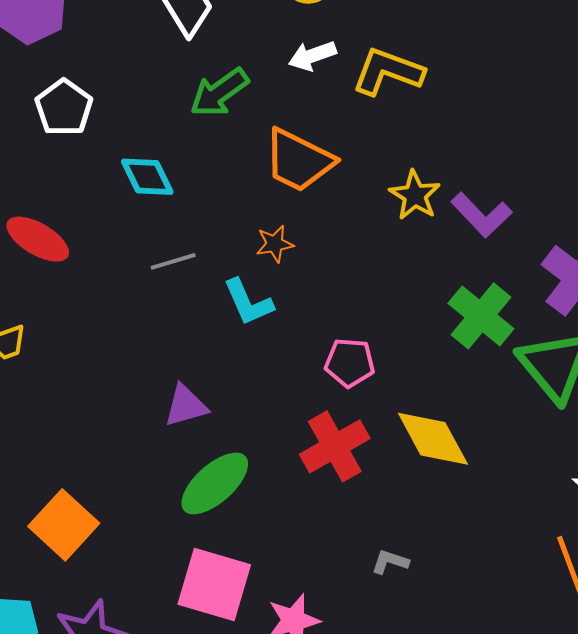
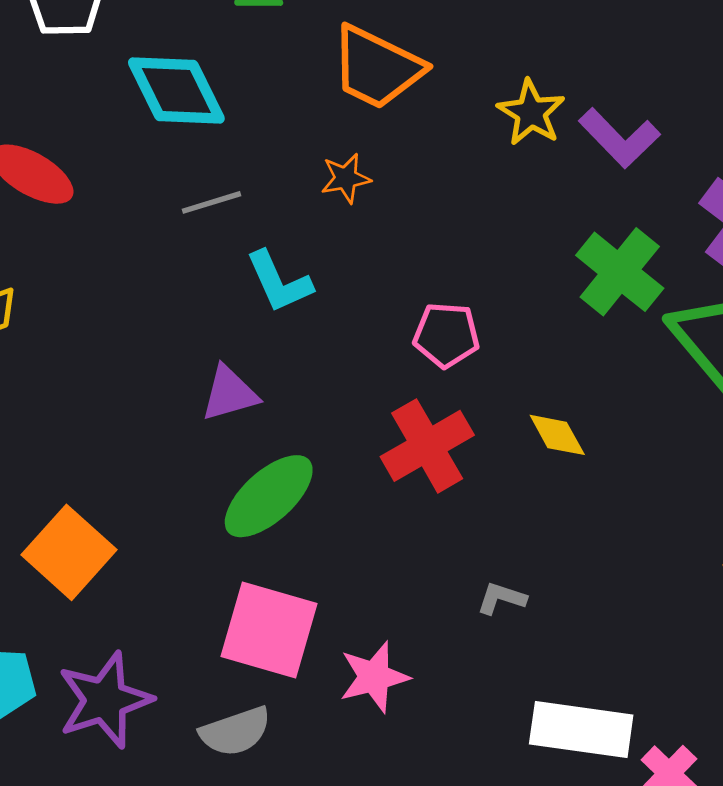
cyan diamond: (147, 177) -> (176, 90), size x1.4
cyan L-shape: (248, 302) -> (279, 282), moved
yellow diamond: (433, 439) -> (557, 435), size x0.6

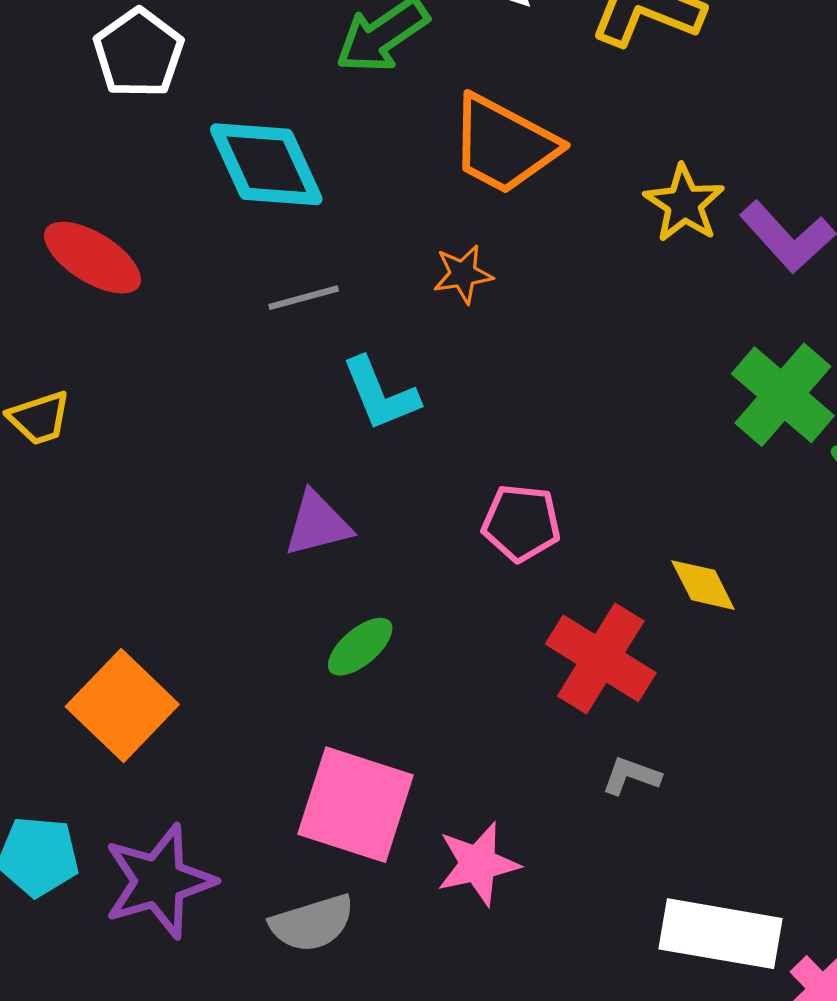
pink pentagon: (446, 335) -> (521, 523), moved
red cross: (427, 446) -> (601, 658), moved, turned -30
green ellipse: (269, 496) -> (360, 647), size x0.6

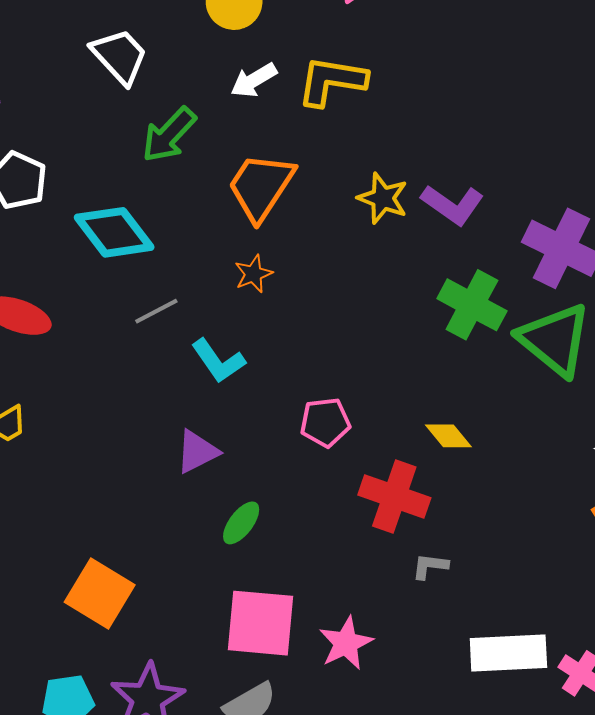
orange trapezoid: (504, 145) -> (261, 187), turned 108

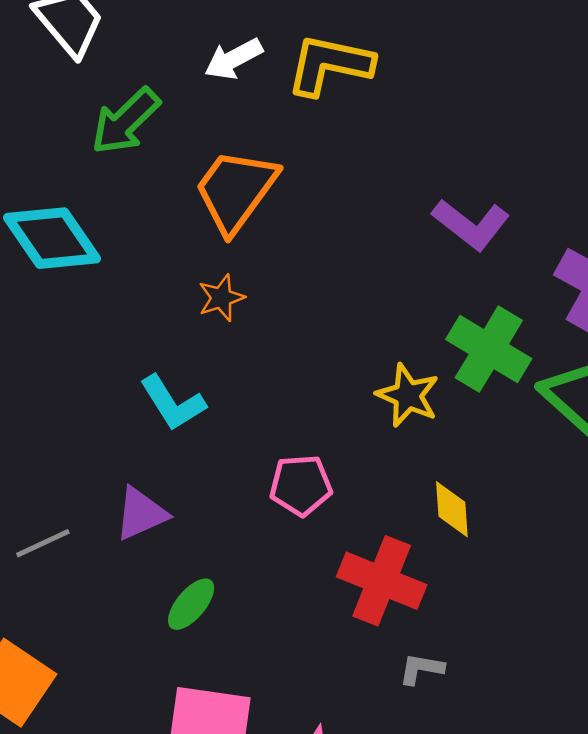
yellow star: (383, 198) -> (408, 395), moved
gray line: (156, 311) -> (43, 543), moved
yellow diamond: (448, 436) -> (452, 509), turned 33

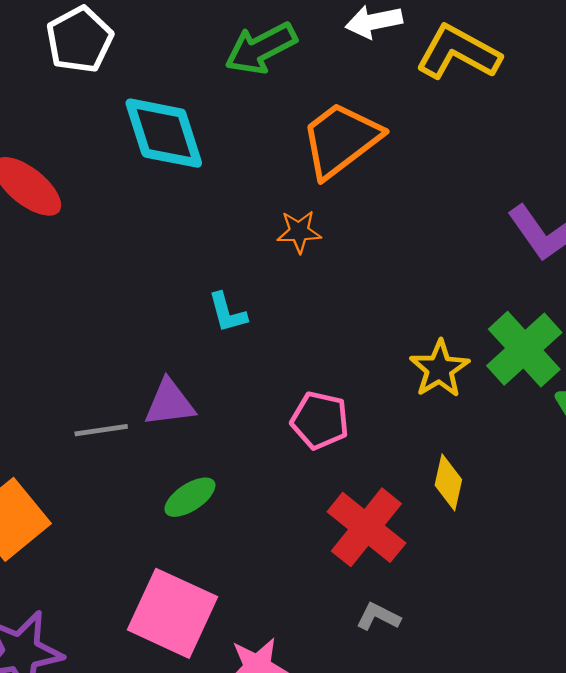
cyan L-shape: (173, 403) -> (227, 313), size x0.7
gray line: (43, 543) -> (101, 430), moved

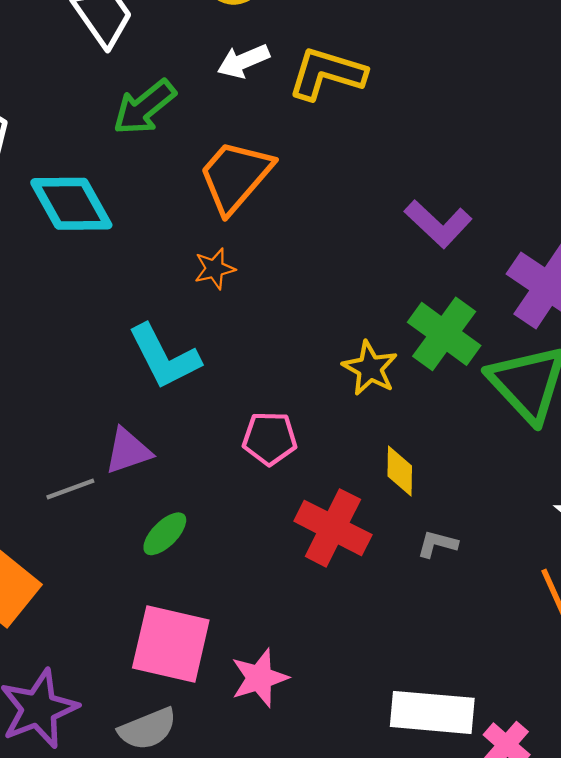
cyan L-shape: (227, 313) -> (164, 357), size x1.8
gray L-shape: (378, 617) -> (437, 544), moved

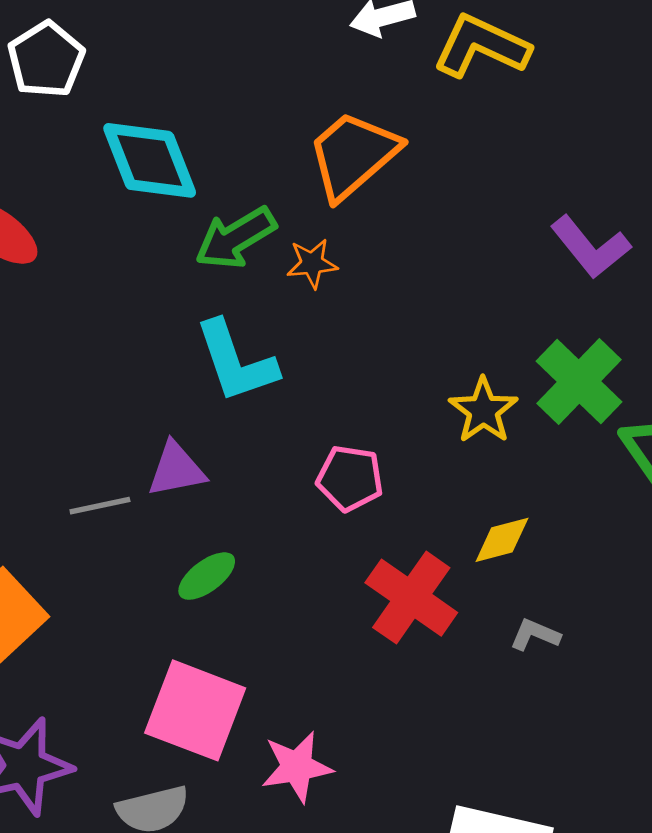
green arrow: (144, 107) -> (236, 238), moved
yellow diamond: (400, 471) -> (502, 540), turned 66

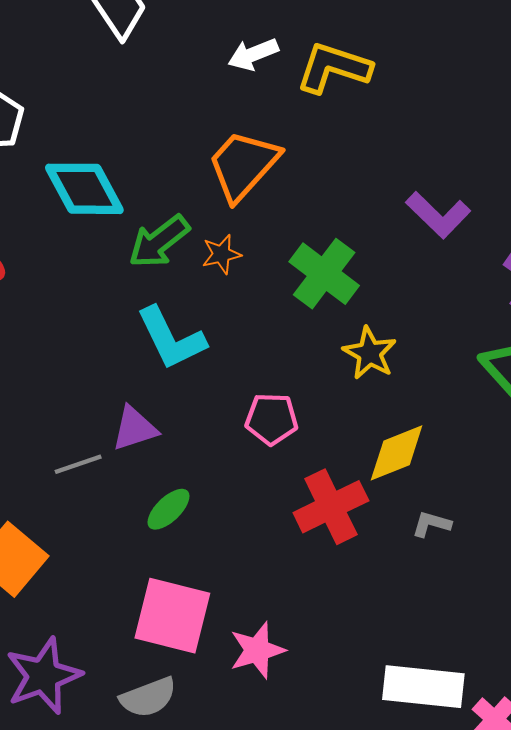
green cross: (579, 381) -> (324, 274), moved
yellow diamond: (502, 540) -> (397, 453), size x1.4
red cross: (411, 598) -> (331, 507), turned 36

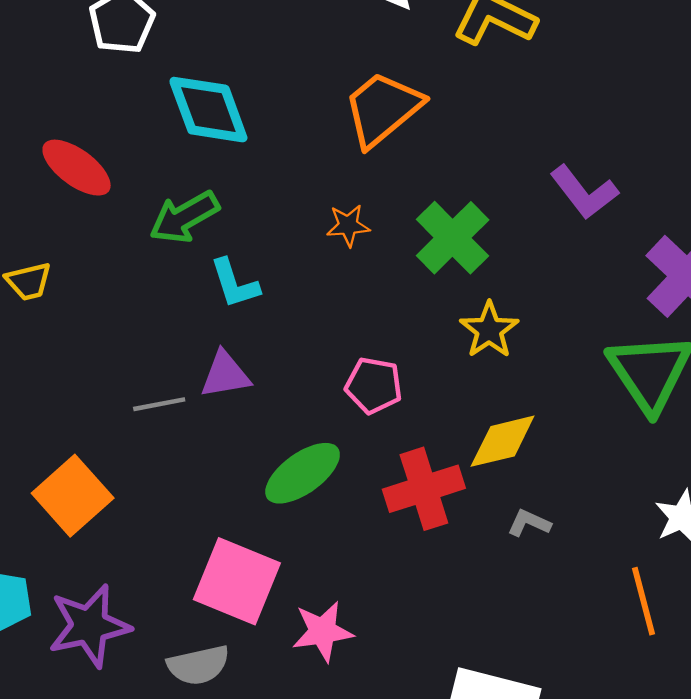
green arrow: (159, 241) -> (184, 217), moved
orange star: (221, 254) -> (348, 225), moved
cyan L-shape: (171, 338) -> (235, 284), moved, size x0.7
green ellipse: (168, 509) -> (303, 473), moved, size x1.5

